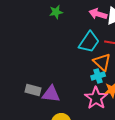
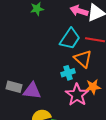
cyan cross: (98, 76) -> (68, 73), moved

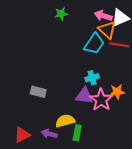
orange triangle: (83, 59) -> (107, 30), moved
purple triangle: (32, 91) -> (84, 96), moved

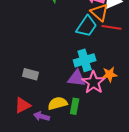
cyan cross: (92, 78) -> (85, 60), size x1.5
green rectangle: (77, 133) -> (75, 106), moved
red triangle: (22, 135) -> (23, 105), moved

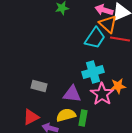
purple triangle: (77, 78) -> (72, 94), moved

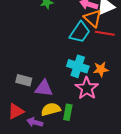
cyan cross: (93, 72) -> (78, 66), turned 35
orange star: (118, 86) -> (101, 69), moved
purple triangle: (72, 94) -> (44, 88), moved

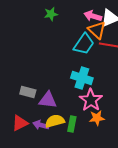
orange star: (101, 69) -> (97, 118), moved
purple arrow: (35, 122) -> (41, 125), moved

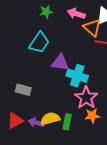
pink arrow: (93, 16) -> (76, 14), moved
cyan trapezoid: (84, 44) -> (39, 43), moved
purple triangle: (48, 100) -> (60, 63), moved

